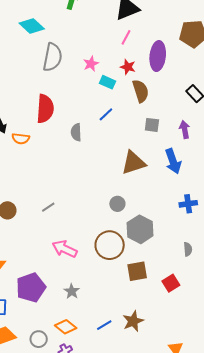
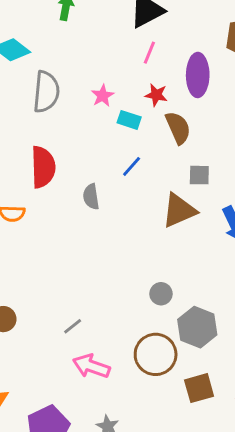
brown triangle: (133, 163) -> (179, 210), moved
gray line: (48, 207) -> (73, 326), moved

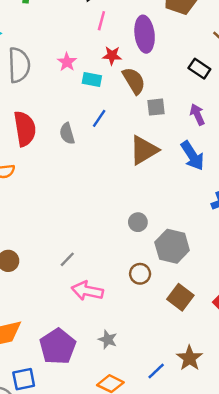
gray square: (199, 175) -> (156, 107), moved
gray semicircle: (91, 197) -> (67, 134), moved
brown circle: (156, 354) -> (140, 274), size x0.6
brown square: (199, 388) -> (180, 297), turned -30

